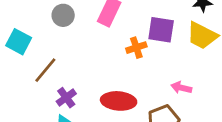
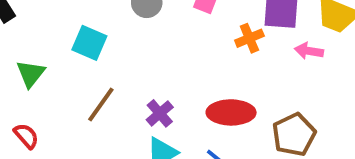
brown line: (45, 70) -> (101, 105), moved
pink arrow: (181, 88) -> (309, 51), moved

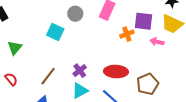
cyan square: (89, 43) -> (55, 32), moved
brown line: (101, 105) -> (48, 76), moved

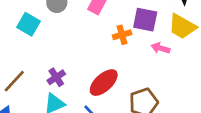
red ellipse: (116, 72) -> (104, 83), turned -50

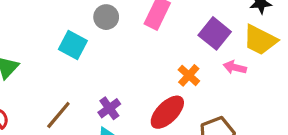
purple square: (145, 20) -> (215, 33), turned 30
orange cross: (122, 35) -> (189, 75), moved, turned -30

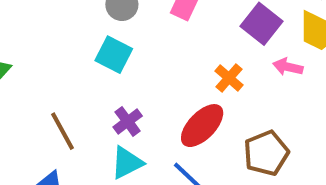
cyan square: (73, 45) -> (114, 55), moved
brown line: (58, 115) -> (62, 131), turned -68

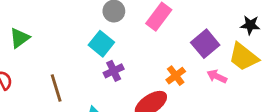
purple cross: (128, 121) -> (114, 71), moved

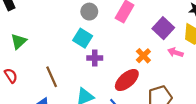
purple cross: (114, 71) -> (95, 58), turned 32

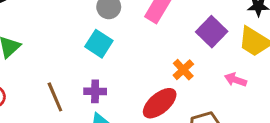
pink arrow: (175, 52) -> (236, 80), moved
purple cross: (95, 58) -> (95, 91), moved

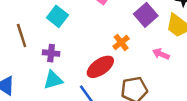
brown line: (55, 97) -> (22, 35), moved

